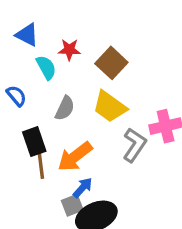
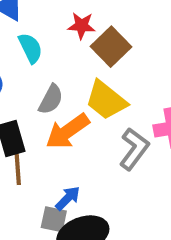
red star: (69, 50) -> (82, 26), moved
orange arrow: (75, 157) -> (68, 131), moved
gray square: (72, 205) -> (54, 219), turned 30

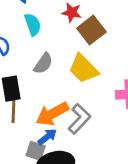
orange arrow: (68, 131) -> (52, 114), moved
gray L-shape: (134, 149) -> (79, 119), moved

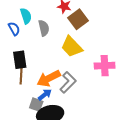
cyan semicircle: (33, 24) -> (26, 16), moved
gray semicircle: (43, 63) -> (44, 28), moved, turned -49

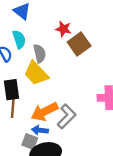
yellow trapezoid: (72, 47) -> (36, 73), moved
blue arrow: (45, 95) -> (40, 130), turned -136

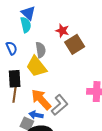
cyan semicircle: (19, 39) -> (26, 25), moved
orange arrow: (44, 112) -> (41, 99), turned 70

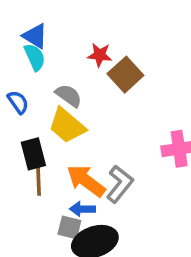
gray semicircle: (41, 50) -> (69, 96), turned -35

